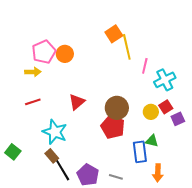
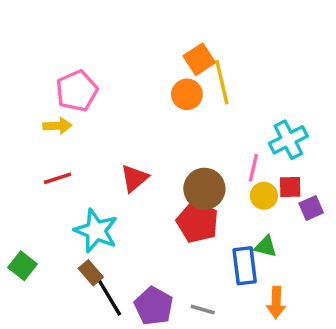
orange circle: (65, 54) -> (187, 94), moved
pink line: (145, 66) -> (253, 168), moved
red square: (166, 107) -> (290, 187), turned 32

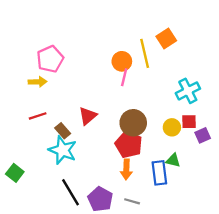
orange square: (199, 59) -> (166, 39), moved
pink line: (253, 168) -> (124, 77), moved
brown rectangle: (91, 273) -> (63, 131), moved
orange arrow: (276, 302) -> (126, 169), moved

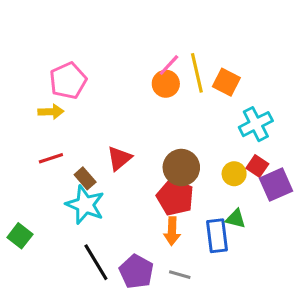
orange square: (166, 39) -> (226, 82), moved, turned -30
pink line: (124, 77) -> (169, 65), moved, turned 30
red square: (189, 122) -> (257, 166), turned 35
purple square: (203, 135) -> (276, 185), size x1.5

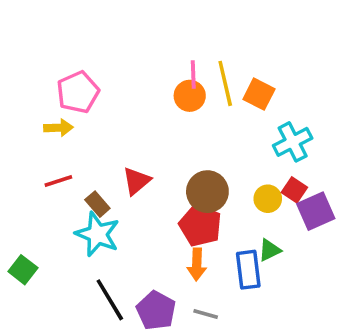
pink line: (169, 65) -> (193, 75), turned -45
green triangle: (236, 219) -> (270, 250), turned -40

